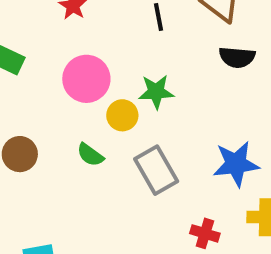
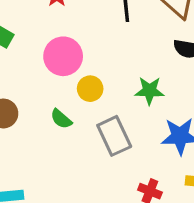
green star: (156, 92) -> (149, 91), moved

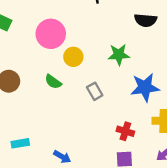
gray rectangle: (114, 136) -> (95, 91), size x0.6

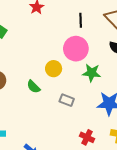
pink circle: (51, 34) -> (76, 49), moved
gray rectangle: (95, 91) -> (67, 100), turned -48

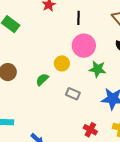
black line: (81, 20) -> (79, 18), moved
green semicircle: (33, 87) -> (42, 80), turned 88

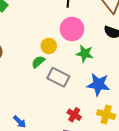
green semicircle: (42, 80) -> (38, 62), moved
gray rectangle: (73, 94) -> (58, 77), size x1.5

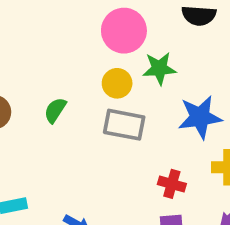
yellow circle: (49, 46) -> (117, 83), moved
green semicircle: (38, 62) -> (55, 110), moved

